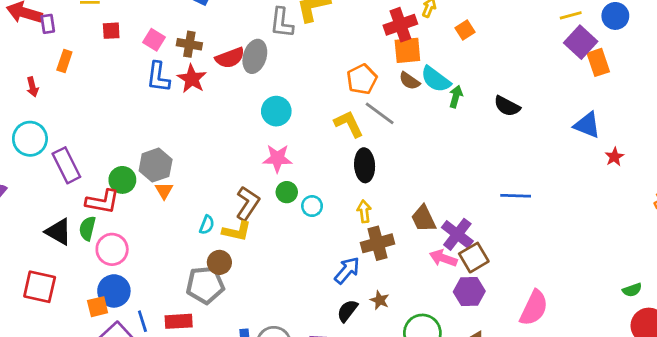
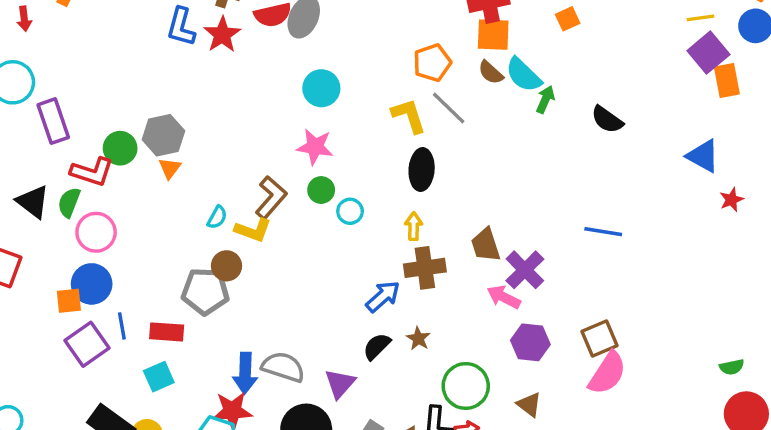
brown square: (474, 258) -> (599, 339), moved

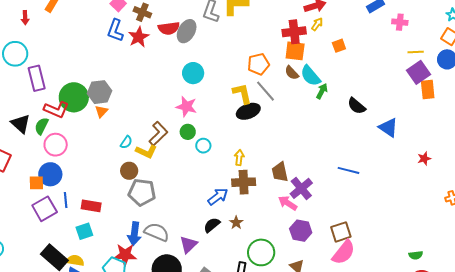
green circle: (120, 148) -> (74, 97), size x1.5
blue triangle: (703, 156) -> (388, 127), moved
black ellipse: (422, 170) -> (248, 111), moved, turned 60
gray pentagon: (205, 291) -> (142, 192), moved

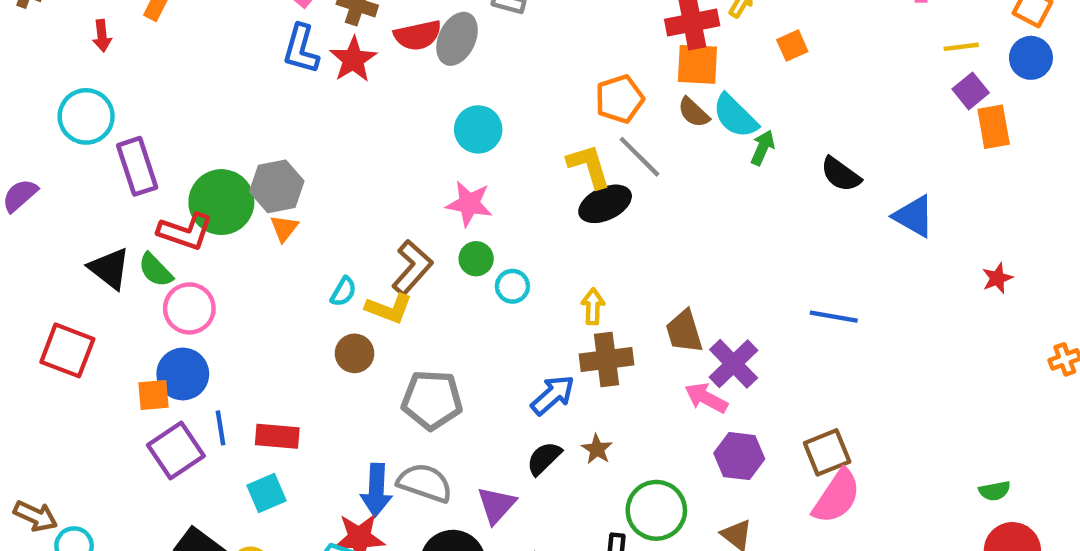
purple square: (418, 72) -> (971, 91), size x0.7
green semicircle: (41, 126) -> (156, 270), turned -66
gray pentagon: (142, 192) -> (432, 400), moved

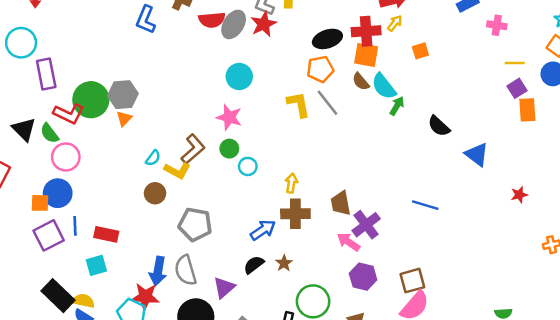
red star: (353, 59) -> (264, 24), moved
black ellipse: (605, 204) -> (327, 39), moved
gray semicircle: (425, 483) -> (186, 270), turned -132

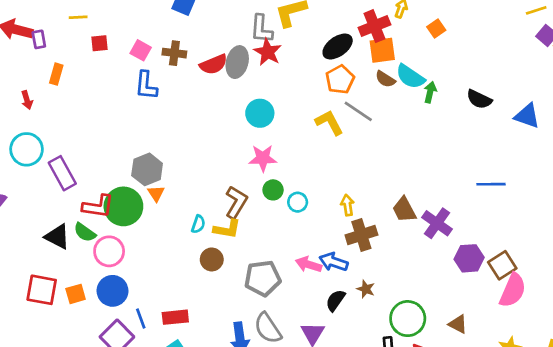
green circle: (91, 100) -> (123, 206), moved
orange square: (40, 203) -> (76, 294), moved
blue arrow: (263, 230) -> (334, 262), turned -110
pink arrow: (348, 242) -> (309, 264), moved
purple hexagon: (363, 277) -> (469, 258), moved

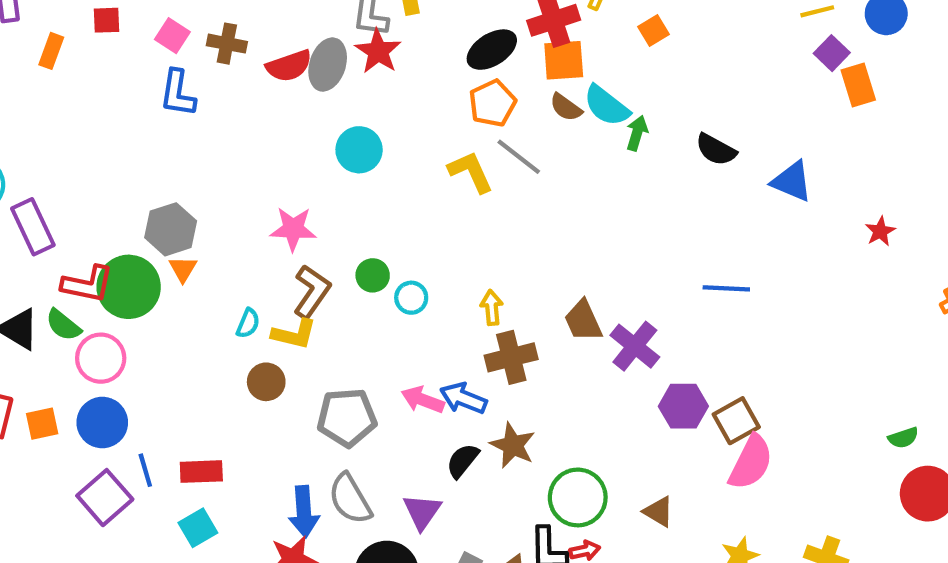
orange rectangle: (56, 74) -> (51, 51), moved
pink star: (263, 158) -> (293, 229), moved
brown star: (366, 289) -> (513, 445), size x1.5

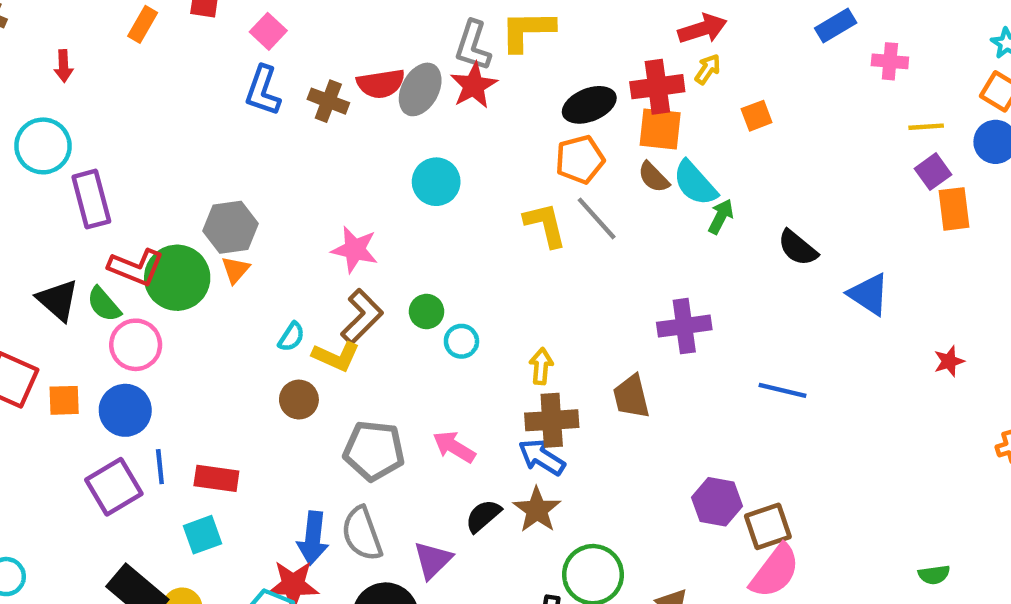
brown cross: (227, 44) -> (328, 101), moved
purple cross: (635, 346) -> (684, 326), moved, turned 33
blue arrow: (463, 398) -> (542, 457), moved

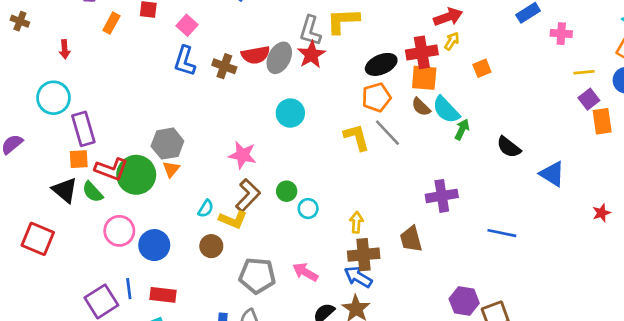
pink circle: (136, 345) -> (119, 231), moved
orange square: (64, 400) -> (79, 159), moved
blue circle: (125, 410) -> (154, 245), moved

